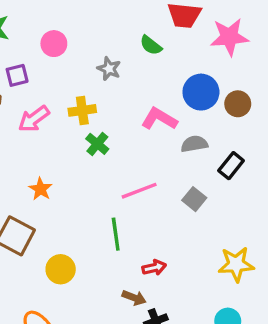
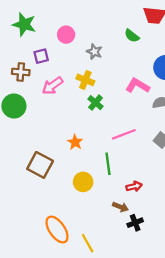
gray star: (109, 69) -> (94, 52), moved
yellow cross: (82, 110) -> (85, 80), turned 30
orange star: (40, 189) -> (75, 142), moved
yellow circle: (61, 269) -> (83, 182), moved

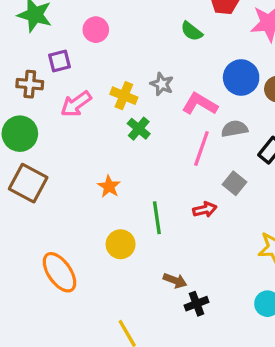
gray star: (94, 52) -> (162, 84), moved
pink line: (124, 134) -> (201, 148), moved, turned -50
brown square: (40, 165) -> (28, 183), moved
red arrow: (134, 186) -> (205, 210), moved
orange ellipse: (57, 230) -> (59, 272), moved

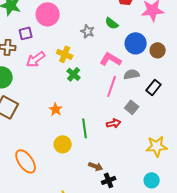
pink circle: (96, 30) -> (48, 14), size x1.5
green semicircle: (192, 31) -> (112, 23), moved
gray star: (162, 84) -> (88, 31), moved

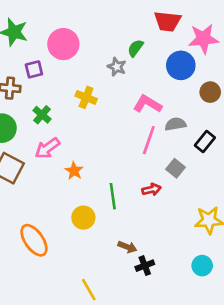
green semicircle: (112, 23) -> (135, 48), moved, turned 88
blue circle: (136, 43) -> (181, 65), moved
pink arrow: (36, 59) -> (47, 148), moved
green cross: (74, 74) -> (42, 115), moved

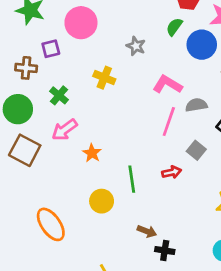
green semicircle: (135, 48) -> (174, 27), moved
black cross: (145, 266) -> (165, 251), turned 30

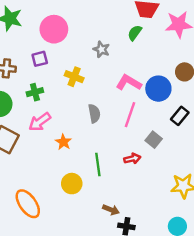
blue circle: (202, 45) -> (158, 89), moved
purple square: (51, 49) -> (40, 59), moved
green cross: (59, 95) -> (35, 92), turned 35
gray semicircle: (196, 105) -> (94, 113), moved, turned 90

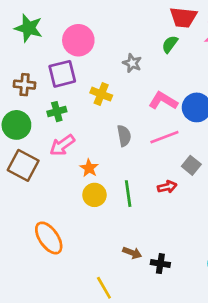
purple square: (40, 59) -> (62, 74), size x1.5
pink line: (130, 115) -> (164, 137), turned 50
yellow circle: (72, 184) -> (94, 195), moved
brown arrow: (111, 210) -> (132, 253), moved

